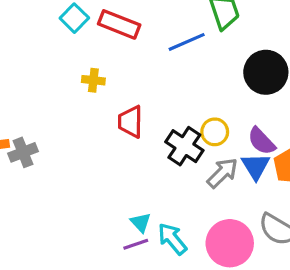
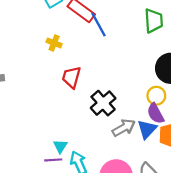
blue line: (187, 42) -> (99, 25), moved, turned 70
yellow circle: (215, 132) -> (156, 96), moved

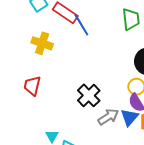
yellow cross: (54, 43) -> (42, 43), size x1.5
red trapezoid: (71, 77) -> (32, 86), moved

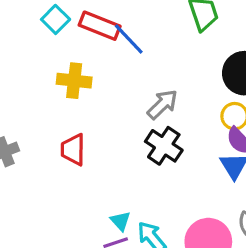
gray arrow: (108, 117) -> (162, 104), moved

